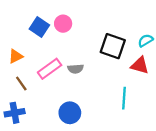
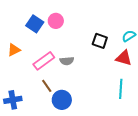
black square: (113, 46) -> (100, 41), size x0.7
brown line: (21, 83) -> (47, 86), moved
cyan line: (124, 98) -> (121, 89), moved

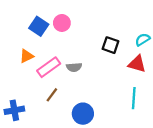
orange triangle: (14, 50) -> (27, 56), moved
brown line: (47, 86) -> (52, 95), turned 72
blue circle: (62, 100) -> (83, 114), moved

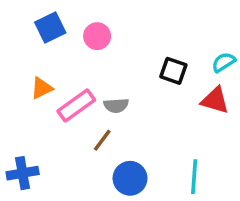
blue square: (39, 26) -> (50, 27), moved, turned 30
brown line: (52, 95) -> (102, 140), moved
cyan line: (134, 98) -> (194, 177), moved

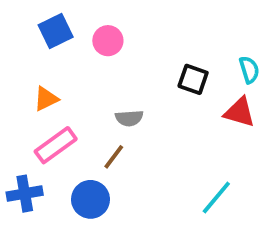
cyan semicircle: (224, 62) -> (249, 70), turned 105
pink rectangle: (76, 105) -> (56, 145), moved
cyan line: (194, 177) -> (216, 197), turned 36
blue circle: (130, 178) -> (90, 199), moved

